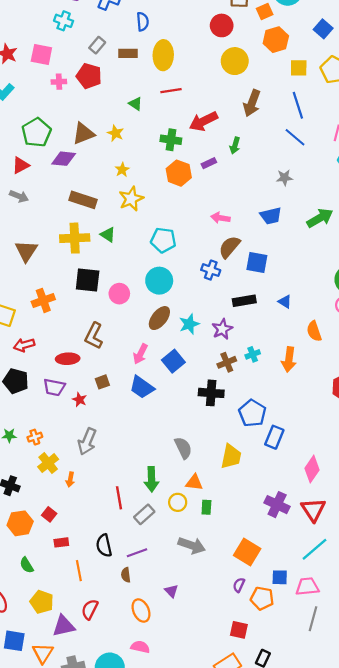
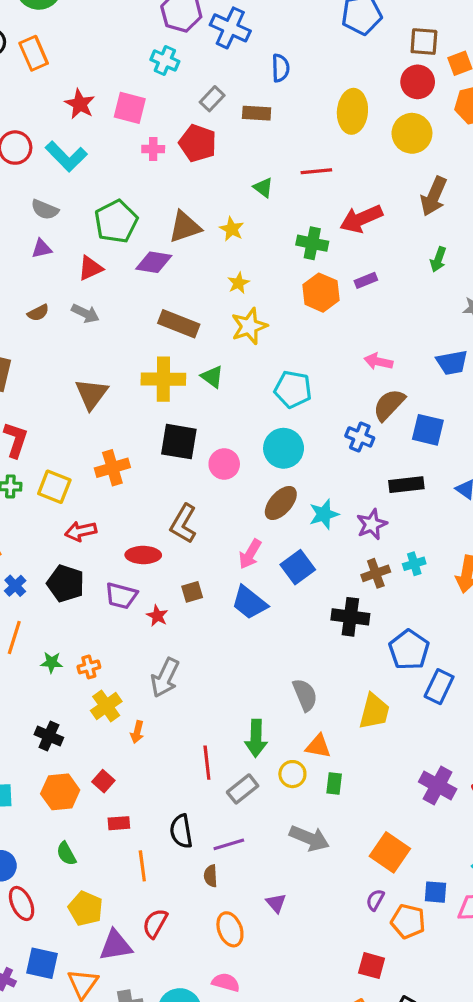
red circle: (222, 25) -> (418, 82), moved
yellow ellipse: (163, 55) -> (352, 111), moved
green arrow: (235, 146) -> (438, 259), moved

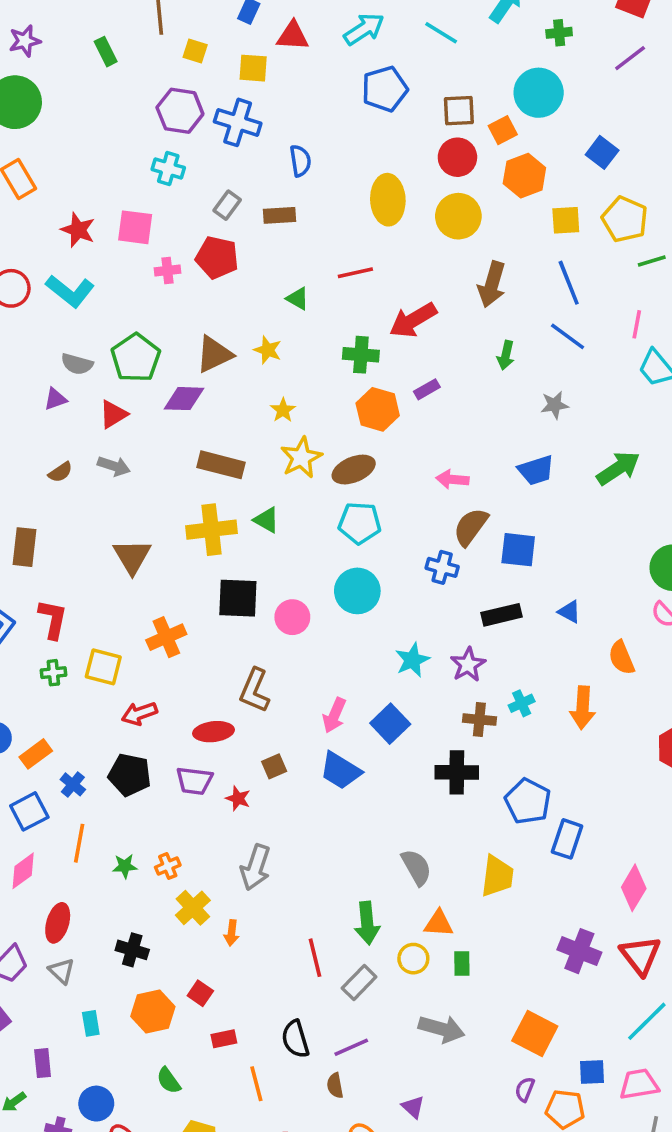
gray semicircle: (45, 210) -> (77, 364), moved
brown ellipse: (281, 503) -> (354, 470), moved, turned 33
brown cross: (376, 573) -> (479, 720), turned 32

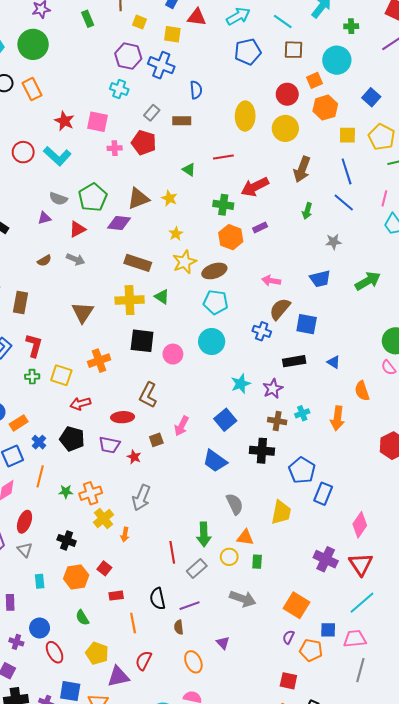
brown square: (459, 111) -> (293, 50), moved
pink arrow: (334, 715) -> (182, 426), moved
blue trapezoid: (340, 771) -> (215, 461), moved
orange cross: (168, 866) -> (91, 493), size x1.5

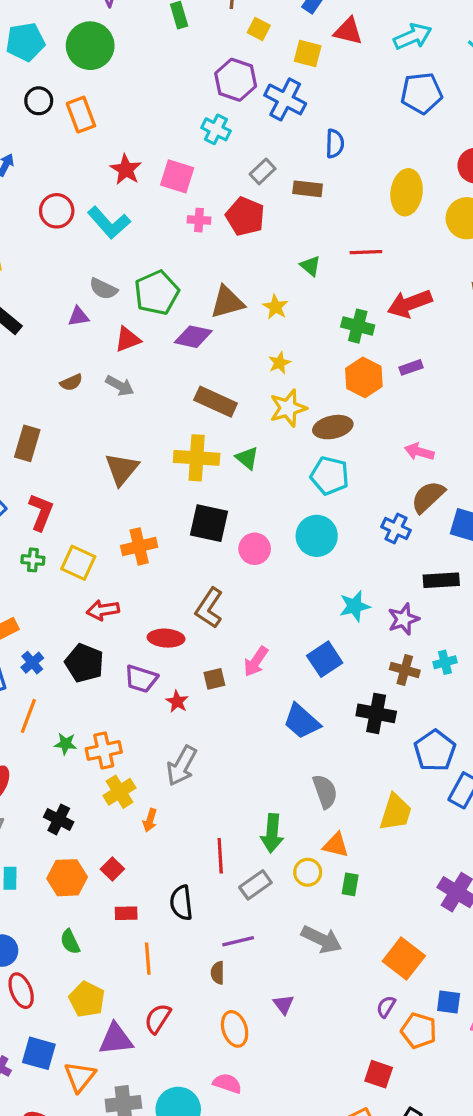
black semicircle: (158, 599) -> (181, 903), moved

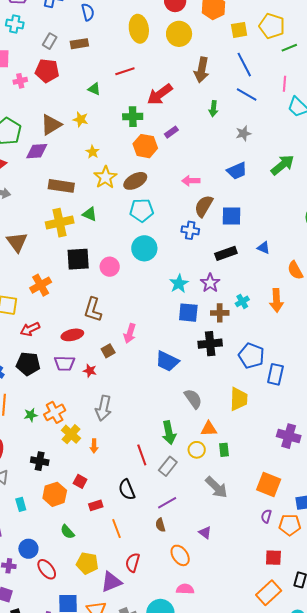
blue square: (325, 659) -> (188, 313), moved, turned -35
gray arrow: (322, 939) -> (216, 487), turned 35

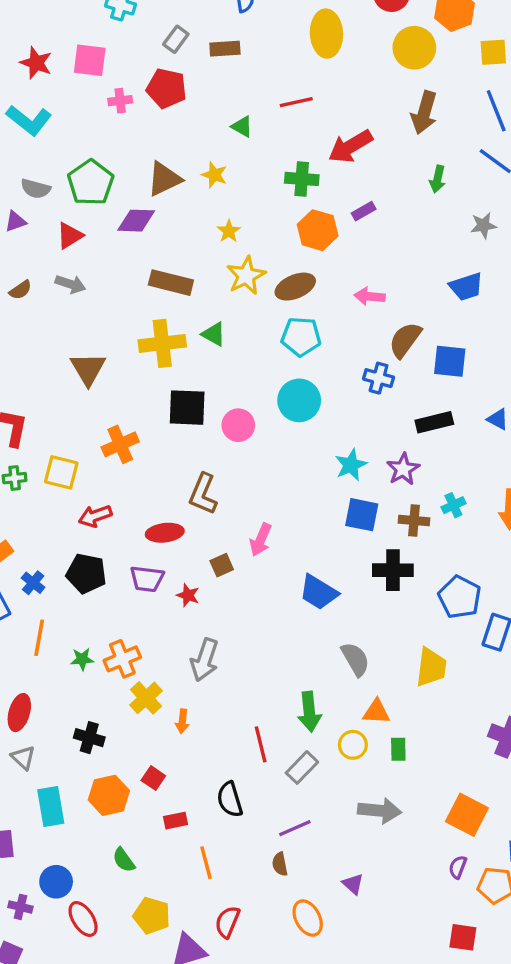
yellow circle: (179, 34) -> (414, 48), moved
pink arrow: (191, 181) -> (369, 296), moved
gray arrow: (216, 487) -> (380, 811), turned -45
cyan rectangle: (21, 504) -> (51, 807), size x1.6

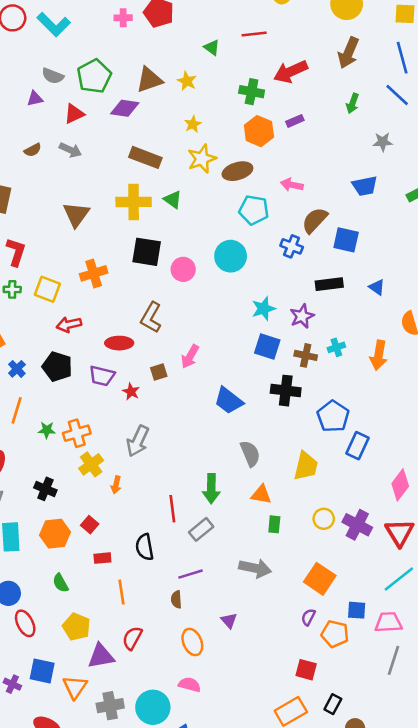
cyan pentagon: (301, 337) -> (254, 210), moved
yellow circle: (353, 745) -> (324, 519), moved

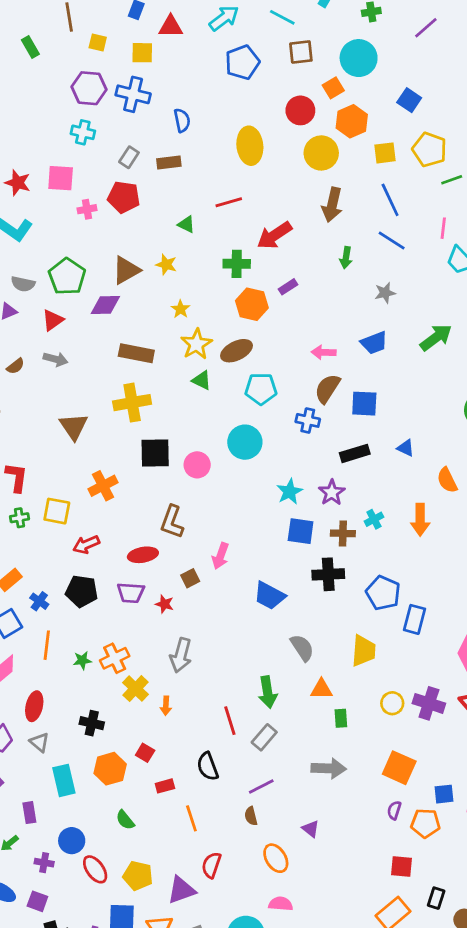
pink arrow: (292, 185) -> (324, 352), moved
green triangle: (173, 200) -> (202, 380), moved
yellow pentagon: (76, 627) -> (138, 876), moved

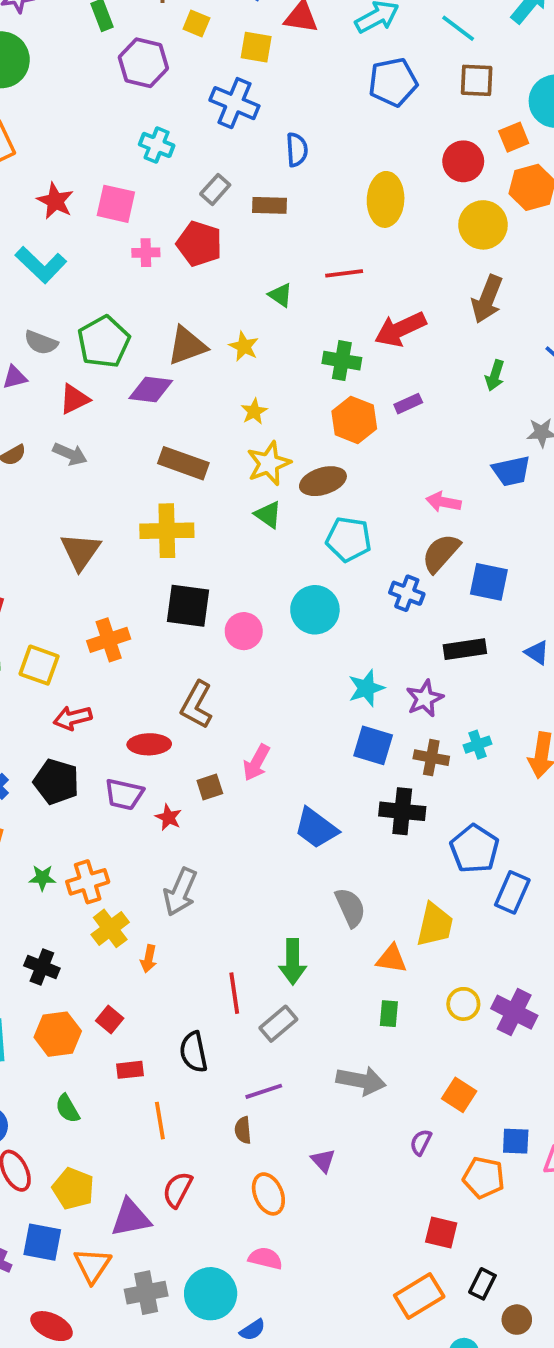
purple hexagon: (89, 88) -> (143, 63), moved
blue trapezoid: (374, 343) -> (511, 471), moved
orange triangle: (322, 689) -> (391, 959), moved
orange square: (399, 768) -> (459, 1095), size x0.7
purple semicircle: (394, 810) -> (421, 1142), moved

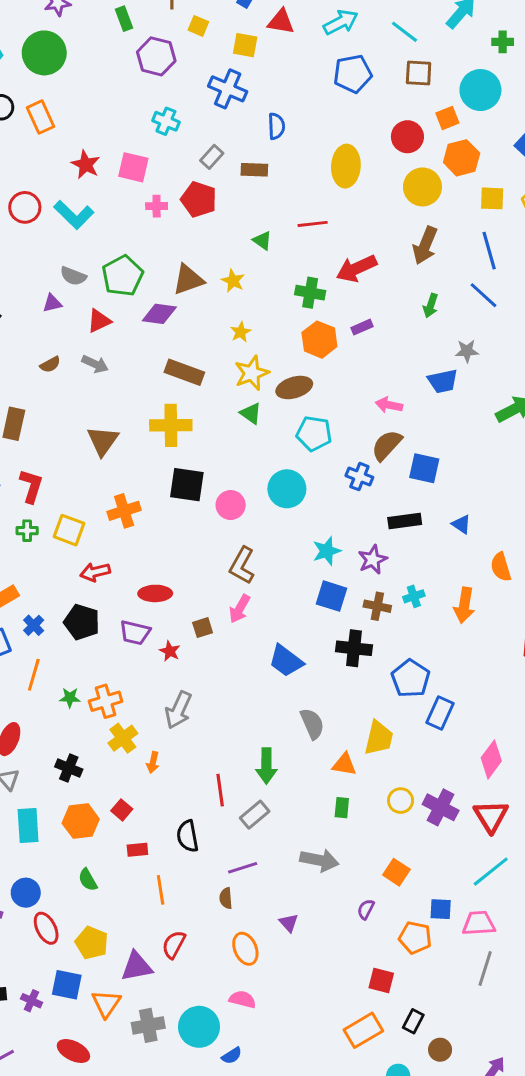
brown L-shape: (197, 705) -> (242, 566), moved

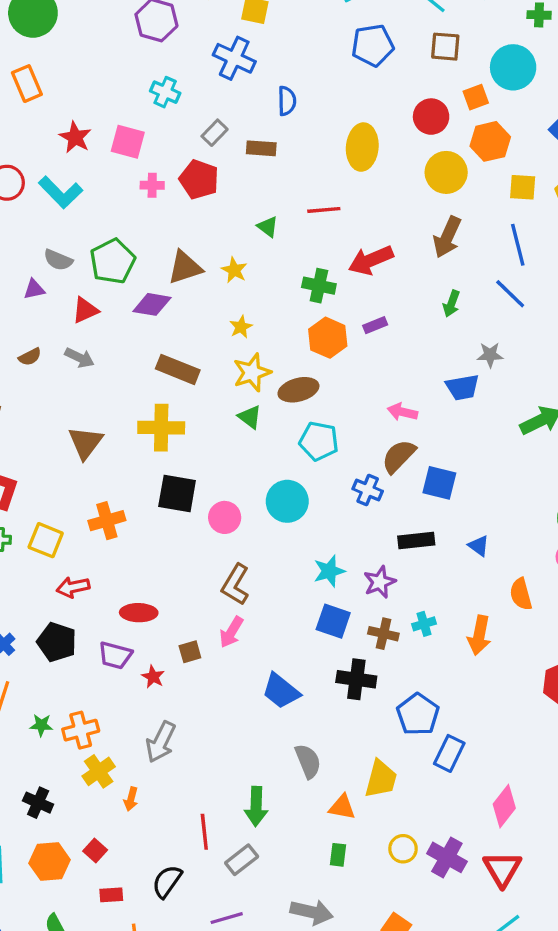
black semicircle: (188, 836) -> (167, 881), turned 44

